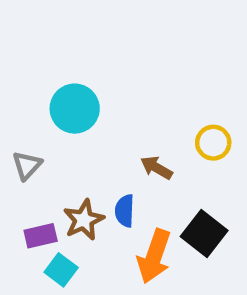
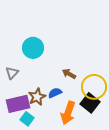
yellow circle: (213, 143) -> (94, 87), moved, size x1.6
blue semicircle: (125, 211) -> (55, 93), turned 64
purple rectangle: (41, 236) -> (18, 104), size x1.6

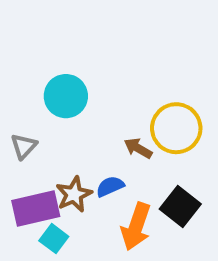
yellow circle: (94, 87) -> (176, 128), moved

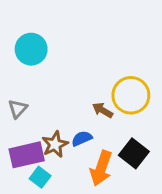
cyan circle: (66, 96) -> (31, 49), moved

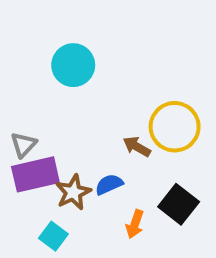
cyan circle: (31, 49) -> (73, 65), moved
purple rectangle: (27, 155) -> (35, 174), moved
orange arrow: (101, 168) -> (135, 224), size x0.6

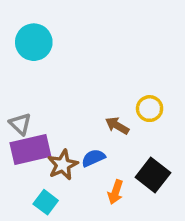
cyan circle: (73, 65) -> (34, 42), moved
yellow circle: (175, 127) -> (150, 109), size x0.6
gray triangle: (24, 145) -> (20, 124), turned -30

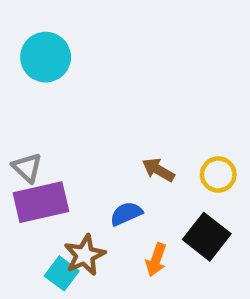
yellow circle: (150, 109) -> (218, 174), moved
brown star: (63, 165) -> (85, 255), moved

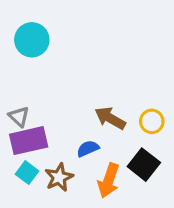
brown arrow: (158, 170) -> (110, 118), size x1.4
orange arrow: (156, 260) -> (109, 181), size x1.5
cyan square: (62, 273) -> (27, 173), moved

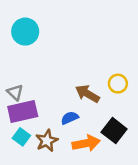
yellow circle: (152, 121) -> (118, 84), moved
orange arrow: (109, 181) -> (86, 143), turned -120

